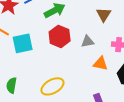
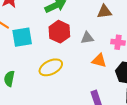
brown triangle: (104, 15) -> (104, 12), turned 49
yellow ellipse: (52, 86) -> (51, 67), moved

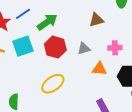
cyan square: (22, 37) -> (23, 46), moved

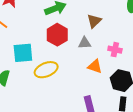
brown triangle: (96, 20) -> (94, 21), moved, turned -42
cyan square: (23, 46) -> (23, 53), moved

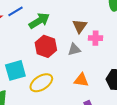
pink cross: (115, 50) -> (95, 38), moved
orange triangle: (95, 66) -> (81, 80), moved

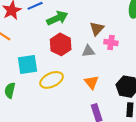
orange triangle: (81, 80) -> (91, 82), turned 35

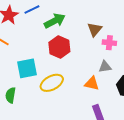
gray triangle: (88, 51) -> (105, 67), moved
orange triangle: (91, 82) -> (92, 83), turned -35

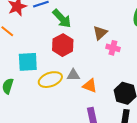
green arrow: (55, 21) -> (62, 19), turned 65
gray triangle: (105, 67) -> (73, 75), moved

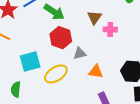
gray triangle: (73, 75) -> (80, 53), moved

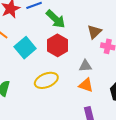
gray triangle: (80, 53) -> (85, 66), moved
cyan square: (30, 61) -> (25, 48), moved, turned -35

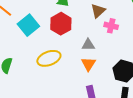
orange triangle: (86, 85) -> (89, 64), turned 42

